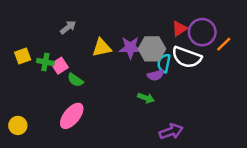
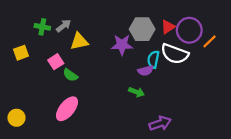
yellow triangle: (102, 48) -> (79, 41), moved
gray hexagon: (152, 49) -> (142, 29), moved
green cross: (45, 62) -> (42, 27), moved

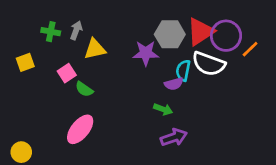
gray arrow: (64, 26) -> (76, 30), turned -32
red triangle: (168, 27) -> (201, 32), size x1.6
yellow circle: (17, 118) -> (21, 152), moved
purple arrow: (160, 123) -> (174, 137), moved

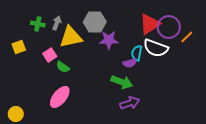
gray hexagon: (170, 34) -> (95, 22), moved
yellow triangle: (95, 49) -> (71, 37), size x1.4
green arrow: (163, 109) -> (122, 82), size x1.5

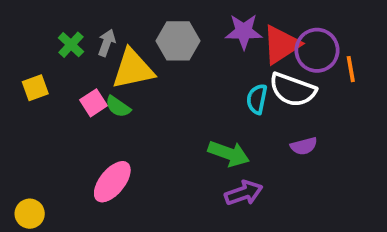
green cross: (38, 24) -> (71, 45), turned 32
orange line: (187, 37) -> (351, 69), turned -56
purple star: (109, 40) -> (244, 31), moved
purple semicircle: (130, 63) -> (304, 146), moved
green semicircle: (63, 67) -> (118, 107), moved

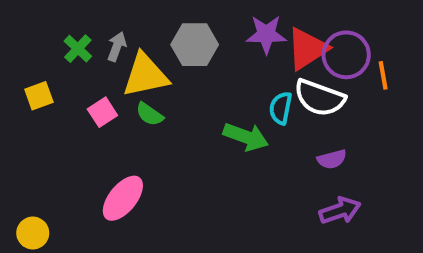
green semicircle: (118, 107) -> (150, 114), moved
green arrow: (229, 154) -> (246, 137), moved
purple arrow: (244, 193) -> (340, 210), moved

